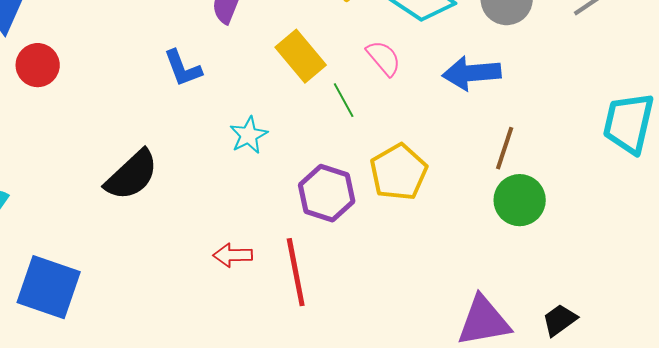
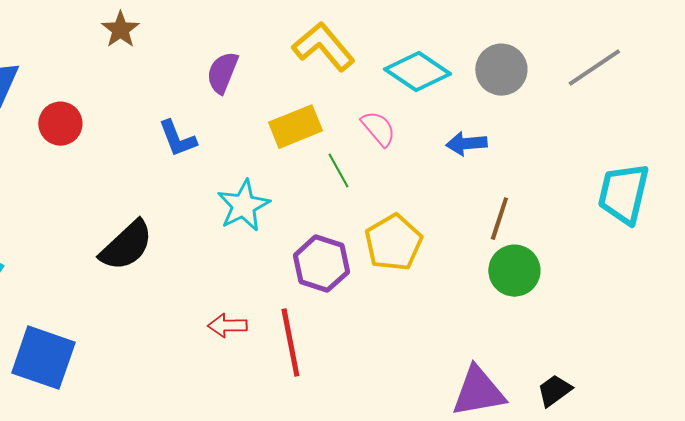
yellow rectangle: (301, 56) -> (295, 127), turned -72
red circle: (38, 65) -> (60, 124), moved
blue arrow: (472, 73) -> (466, 144), size x0.7
cyan star: (249, 135) -> (243, 206), size x1.4

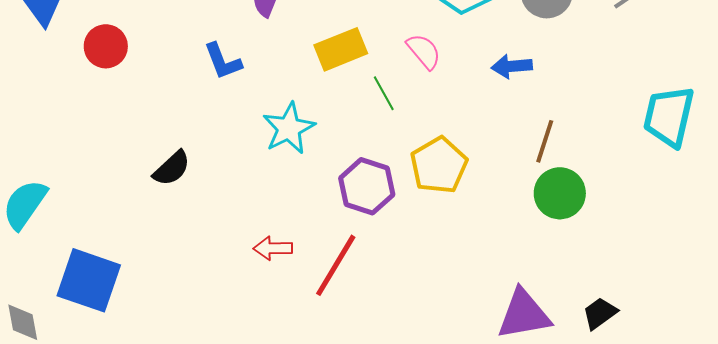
black semicircle: (126, 246) -> (172, 168), size x0.7
red line: (290, 343) -> (336, 265), turned 42

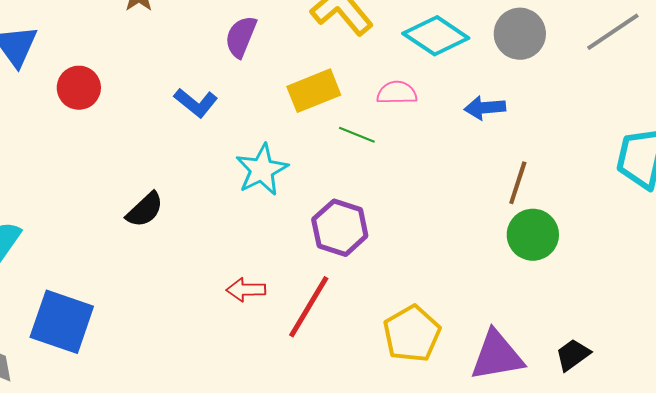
pink semicircle: (424, 51) -> (397, 93), turned -51
blue L-shape: (223, 61) -> (196, 103), turned -30
green line: (384, 93) -> (357, 135), turned -39
yellow pentagon: (439, 165) -> (412, 334), moved

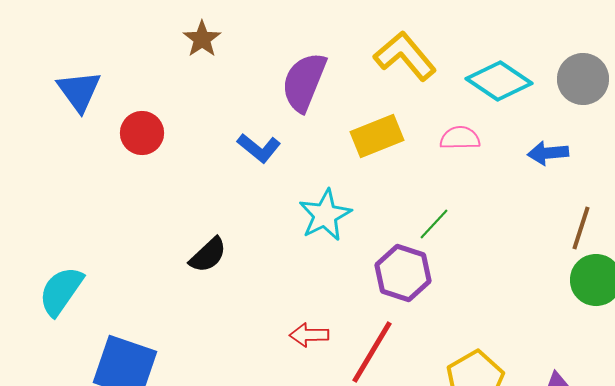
purple semicircle: (241, 37) -> (304, 82), size x1.4
green line: (357, 135) -> (434, 224), moved, turned -69

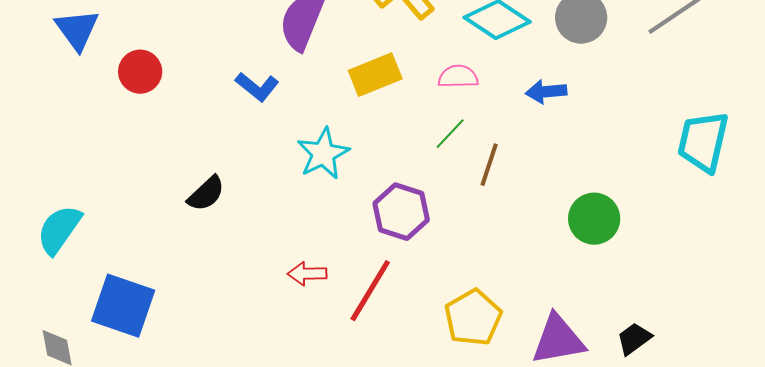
green line: (434, 224) -> (450, 134), moved
brown line: (581, 228) -> (489, 165), moved

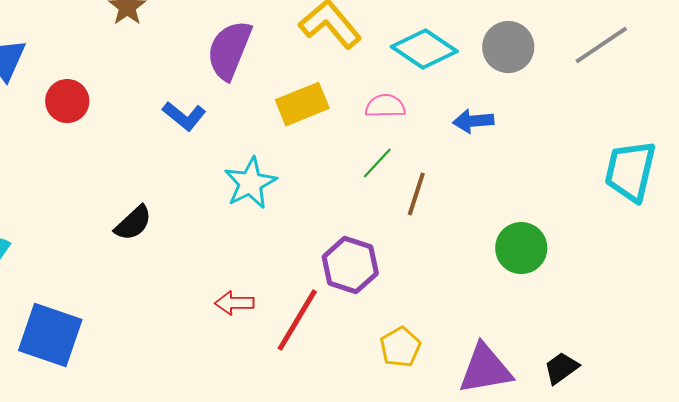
purple hexagon: (401, 212) -> (350, 265), moved
yellow pentagon: (473, 318) -> (400, 347), size x0.7

